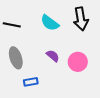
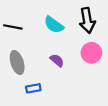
pink circle: (78, 62) -> (91, 53), moved

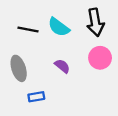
black line: (13, 27) -> (28, 29), moved

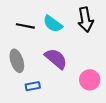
pink circle: (100, 58) -> (90, 80), moved
purple semicircle: (62, 66) -> (56, 59), size x1.6

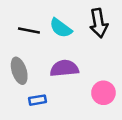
purple semicircle: (56, 59) -> (64, 68), turned -45

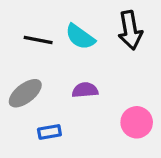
purple semicircle: (64, 68) -> (85, 90), size x0.7
gray ellipse: (19, 71) -> (25, 93), turned 70

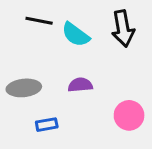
black line: (38, 40) -> (39, 21), moved
gray ellipse: (25, 93) -> (24, 88), turned 32

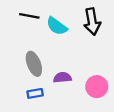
purple semicircle: (80, 85) -> (62, 77), moved
gray ellipse: (24, 88) -> (34, 64), moved, turned 75

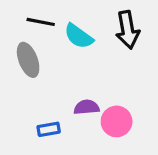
gray ellipse: (34, 64) -> (28, 60), moved
pink circle: (97, 87) -> (117, 121), moved

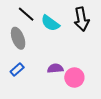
black line: (41, 22) -> (26, 14), turned 30
blue rectangle: (49, 129) -> (17, 69), moved, turned -32

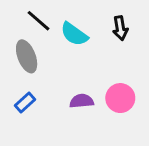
black arrow: (81, 19) -> (120, 28), size x0.7
pink circle: (74, 78) -> (120, 98), moved

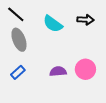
black line: (38, 21) -> (16, 14), moved
black arrow: (120, 28) -> (85, 20), turned -77

